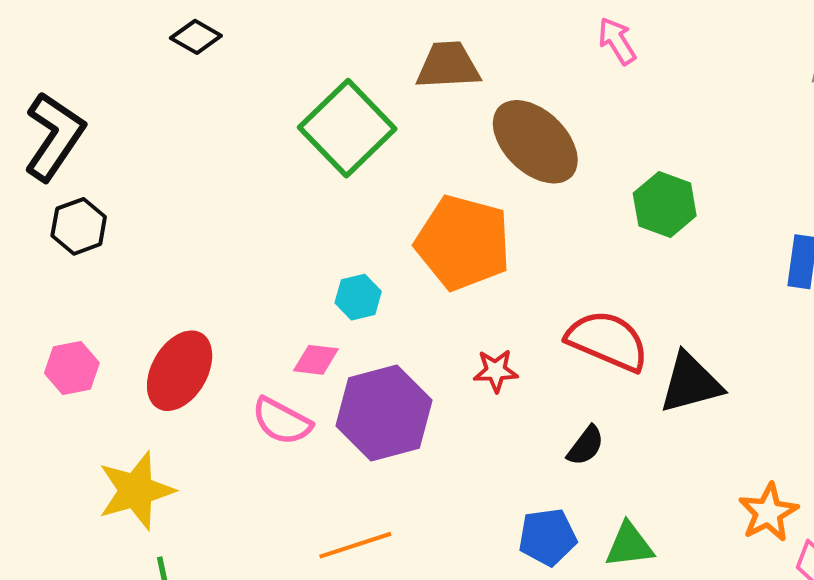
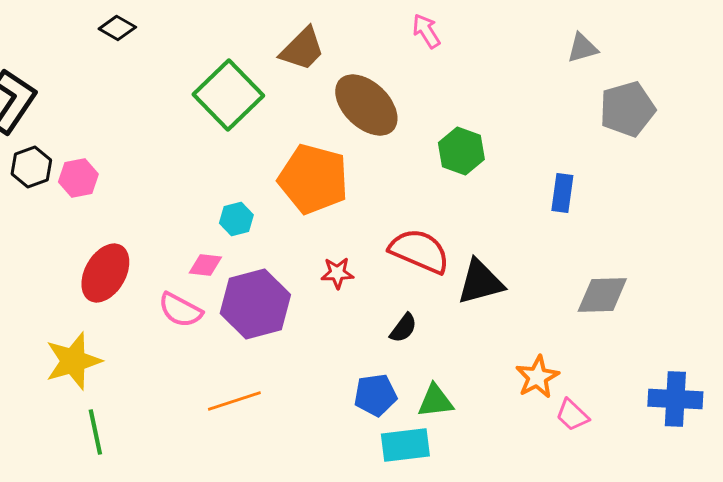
brown trapezoid: (448, 65) -> (302, 49), turned 138
pink hexagon: (72, 368) -> (78, 178), moved

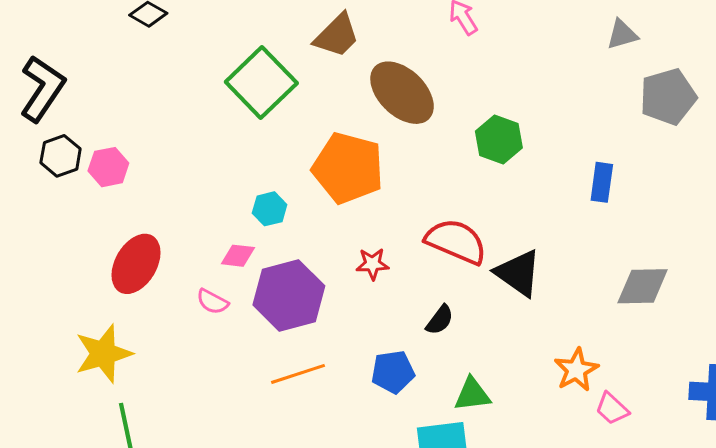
black triangle: (480, 282) -> (518, 273), turned 50
pink semicircle: (180, 310) -> (212, 302), size x0.7
blue pentagon: (375, 395) -> (393, 372), moved
orange line: (234, 401) -> (298, 374), moved

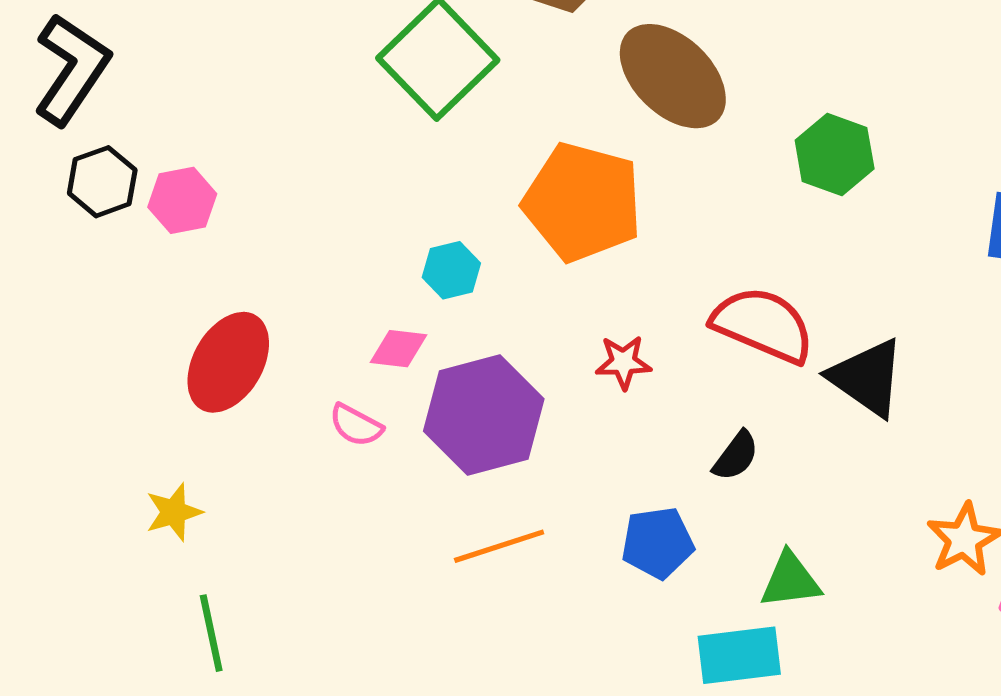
yellow star: (103, 354) -> (174, 512), size x0.6

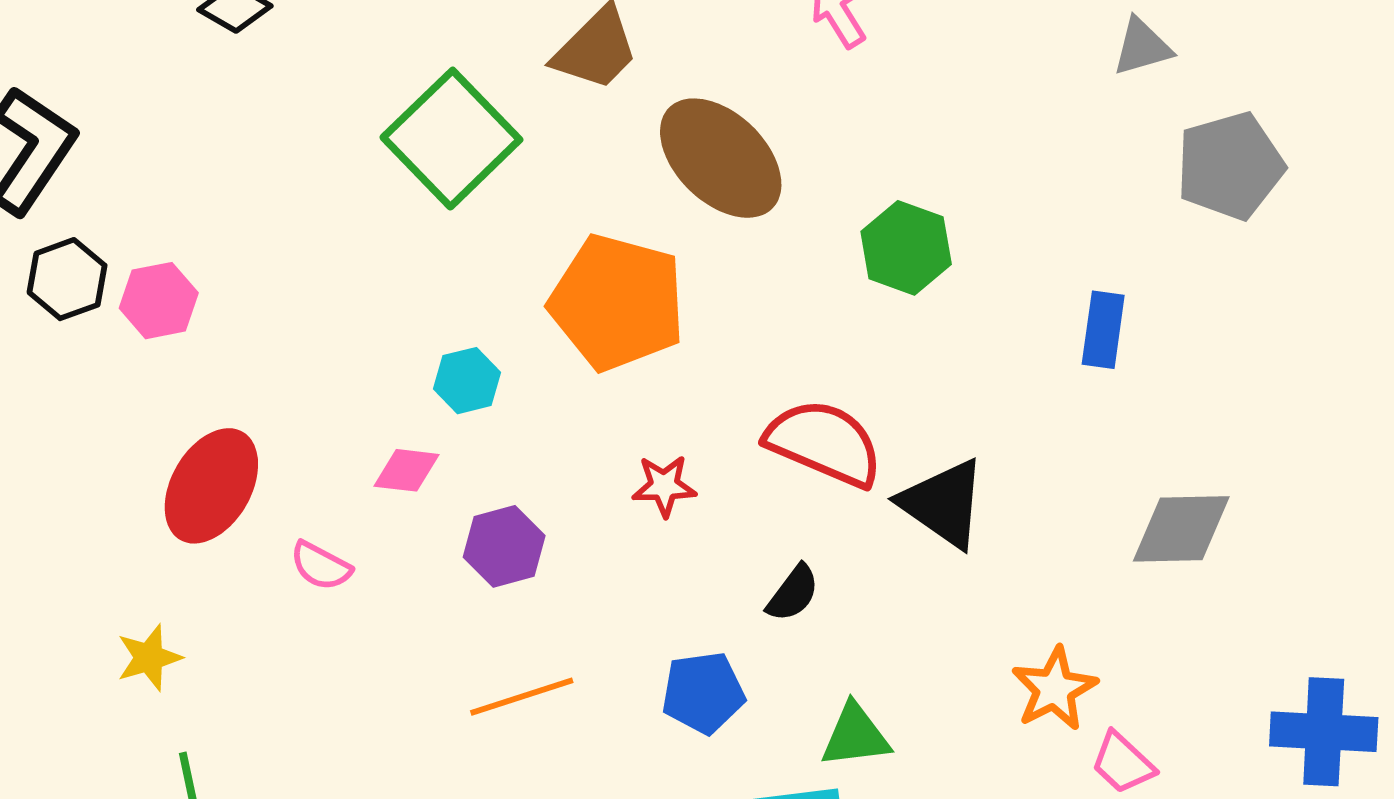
purple hexagon: (484, 415) -> (504, 546), size x0.6
pink semicircle: (356, 425) -> (321, 566), moved

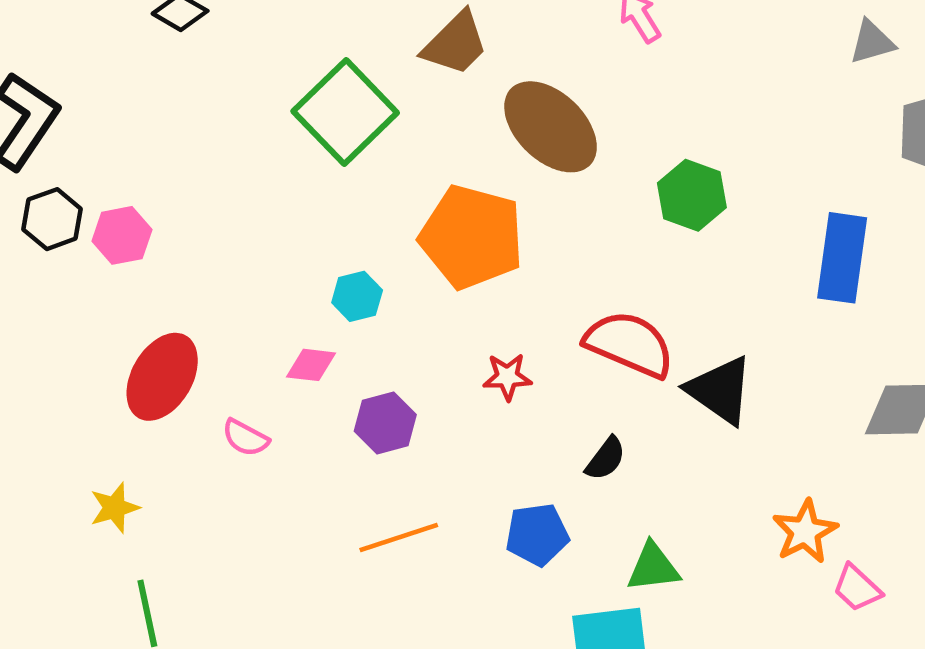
blue rectangle: (1103, 330) -> (842, 258), size x1.5

